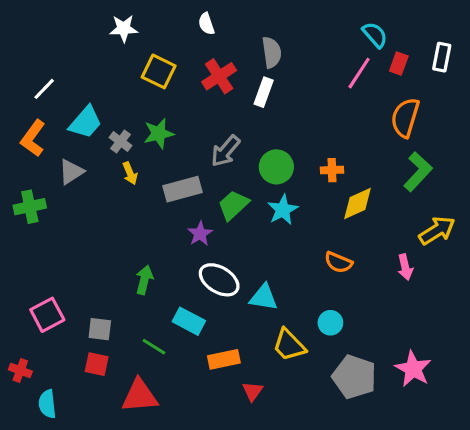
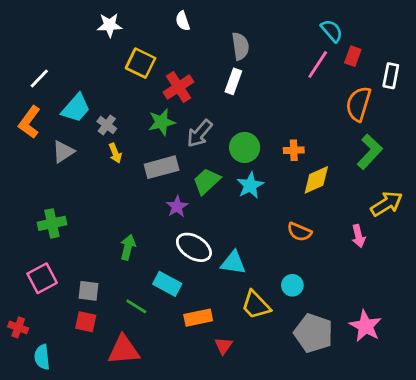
white rectangle: (442, 57) -> (391, 76), moved
red cross: (219, 76) -> (178, 87), moved
green star: (159, 133) -> (162, 122), moved
green cross: (30, 207) -> (52, 223), moved

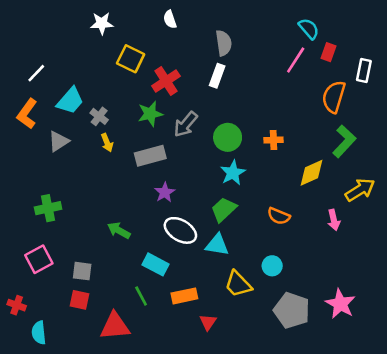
yellow diamond: (316, 180) -> (311, 173), moved
green trapezoid: (207, 181) -> (224, 209), moved
green arrow: (128, 247) -> (119, 230), turned -75
green line: (136, 306) -> (141, 296), moved, turned 30

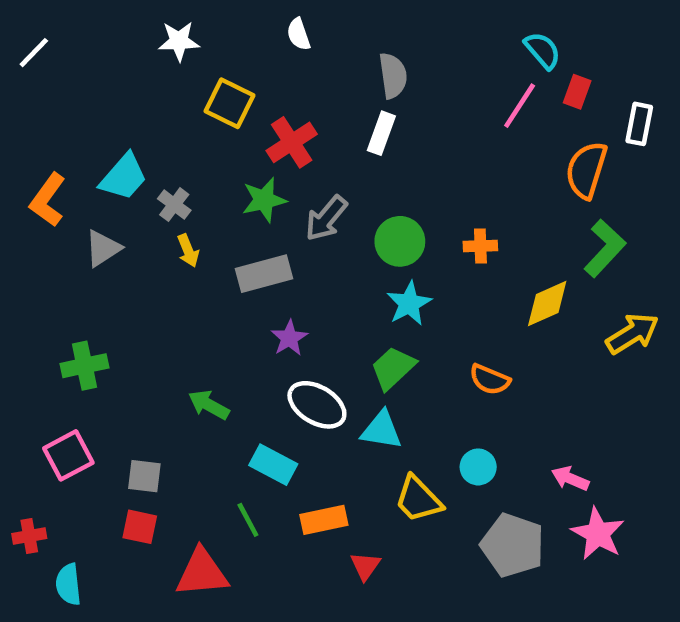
white line: (36, 73) -> (34, 53), moved
pink arrow: (334, 220) -> (570, 478), moved, turned 126
red cross: (17, 305) -> (29, 536), turned -30

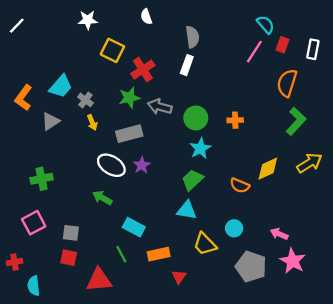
white rectangle: (639, 124) -> (313, 49), moved
gray arrow: (326, 218) -> (160, 107), turned 65
yellow diamond: (547, 304) -> (268, 169), moved
white ellipse: (317, 405) -> (111, 165), moved

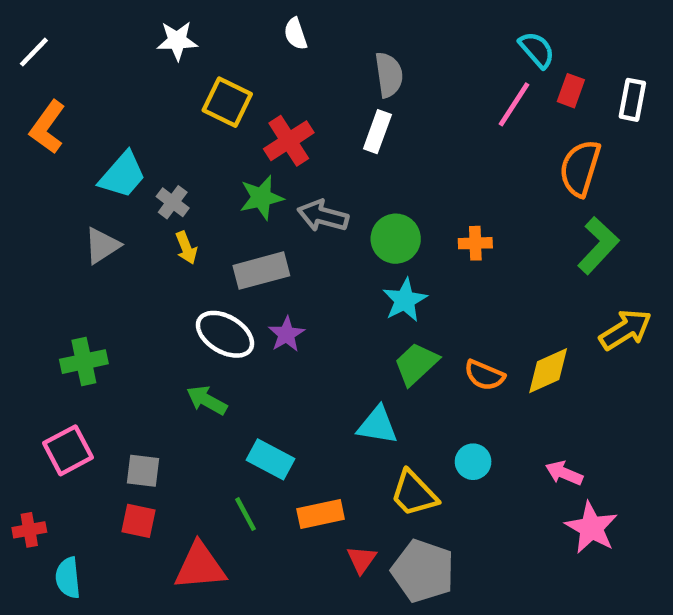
orange L-shape: (24, 98) -> (47, 127), moved
yellow diamond: (268, 169) -> (548, 371), moved
green trapezoid: (192, 180) -> (416, 364), moved
gray pentagon: (251, 267) -> (423, 571), moved

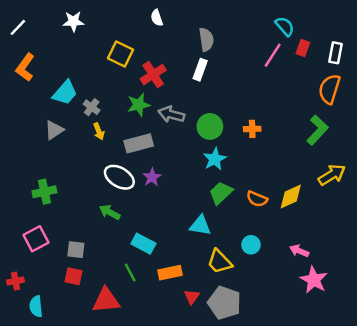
white star: (177, 41) -> (73, 21), moved
orange semicircle: (580, 168) -> (329, 89), moved

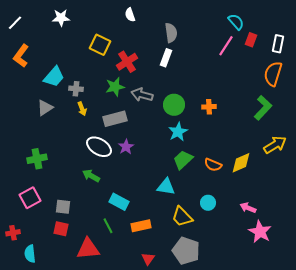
gray cross: (92, 107) -> (76, 89), turned -32
red triangle: (192, 297) -> (148, 259), moved

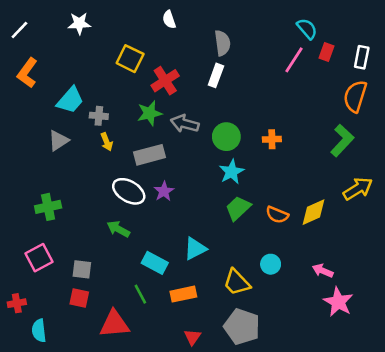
cyan triangle: (166, 187) -> (195, 249), moved, turned -36

